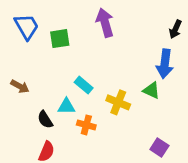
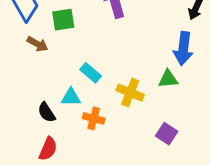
brown arrow: (20, 86) -> (37, 44), moved
green triangle: (151, 90) -> (168, 79), turned -30
purple square: (159, 148) -> (167, 134), moved

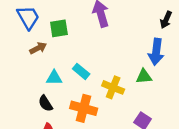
brown arrow: (37, 44) -> (38, 48), turned -56
cyan triangle: (71, 97) -> (54, 78), moved
orange cross: (94, 118) -> (84, 108), size x1.5

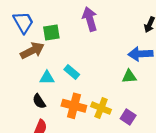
brown arrow: (38, 48) -> (32, 51), size x1.5
blue arrow: (156, 52) -> (140, 54), turned 80
yellow cross: (113, 87) -> (101, 108), moved

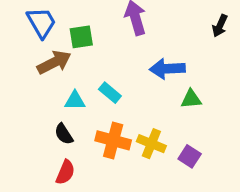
blue arrow: (140, 54) -> (167, 69), moved

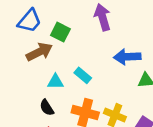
blue trapezoid: (41, 23) -> (29, 21), turned 70
green square: (81, 37) -> (60, 32), turned 36

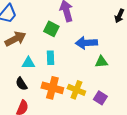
green square: (60, 32) -> (51, 29), moved
cyan rectangle: (83, 75) -> (50, 58), turned 48

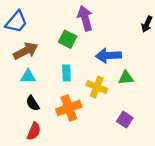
cyan triangle: (28, 63) -> (28, 77), moved
orange cross: (52, 88) -> (69, 108), turned -35
yellow cross: (76, 90) -> (97, 87), moved

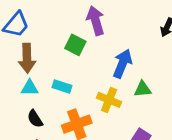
brown arrow: (26, 51) -> (27, 58), turned 115
blue arrow: (108, 56) -> (122, 64), turned 115
cyan rectangle: (66, 73) -> (62, 86), moved, turned -70

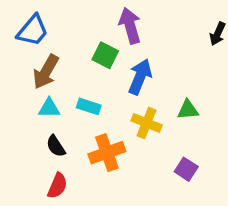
brown arrow: (27, 58) -> (46, 72), turned 32
blue arrow: (122, 64) -> (140, 77), moved

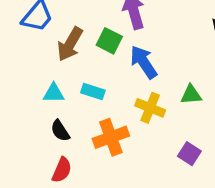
brown arrow: (46, 72) -> (70, 44), moved
blue arrow: (140, 77) -> (144, 62), turned -56

